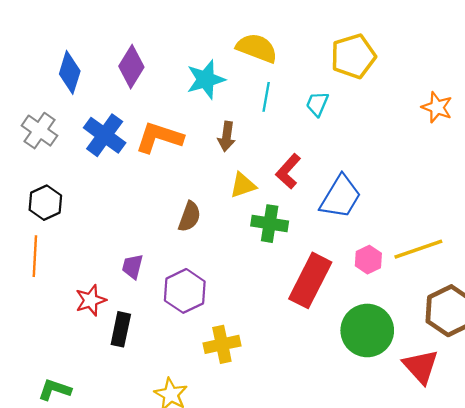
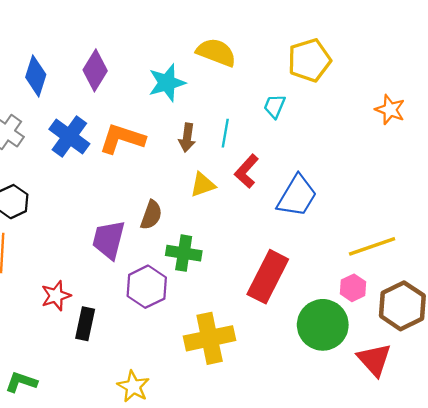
cyan line: (266, 97) -> (225, 133), moved
green cross: (270, 224) -> (184, 253), moved
pink hexagon: (368, 260) -> (353, 288), moved
purple trapezoid: (132, 267) -> (109, 240), moved, size x1.6
yellow cross: (222, 344) -> (210, 338), moved, size x1.4

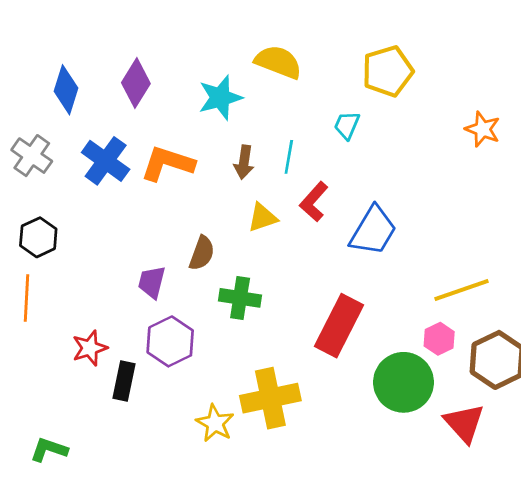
purple trapezoid: (109, 240) -> (152, 282), size x0.7
purple hexagon: (147, 287) -> (170, 341), moved
yellow star: (133, 387) -> (215, 423), moved

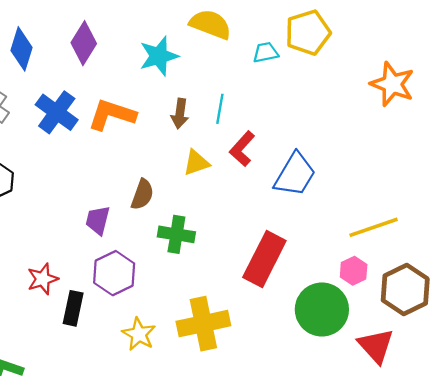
cyan trapezoid: (347, 125) -> (266, 52), moved, turned 56
orange star: (483, 129) -> (392, 84), size x1.4
yellow star: (215, 423) -> (139, 334), moved

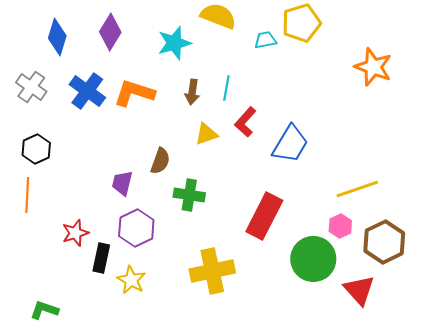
yellow star: (139, 334) -> (131, 280), moved

